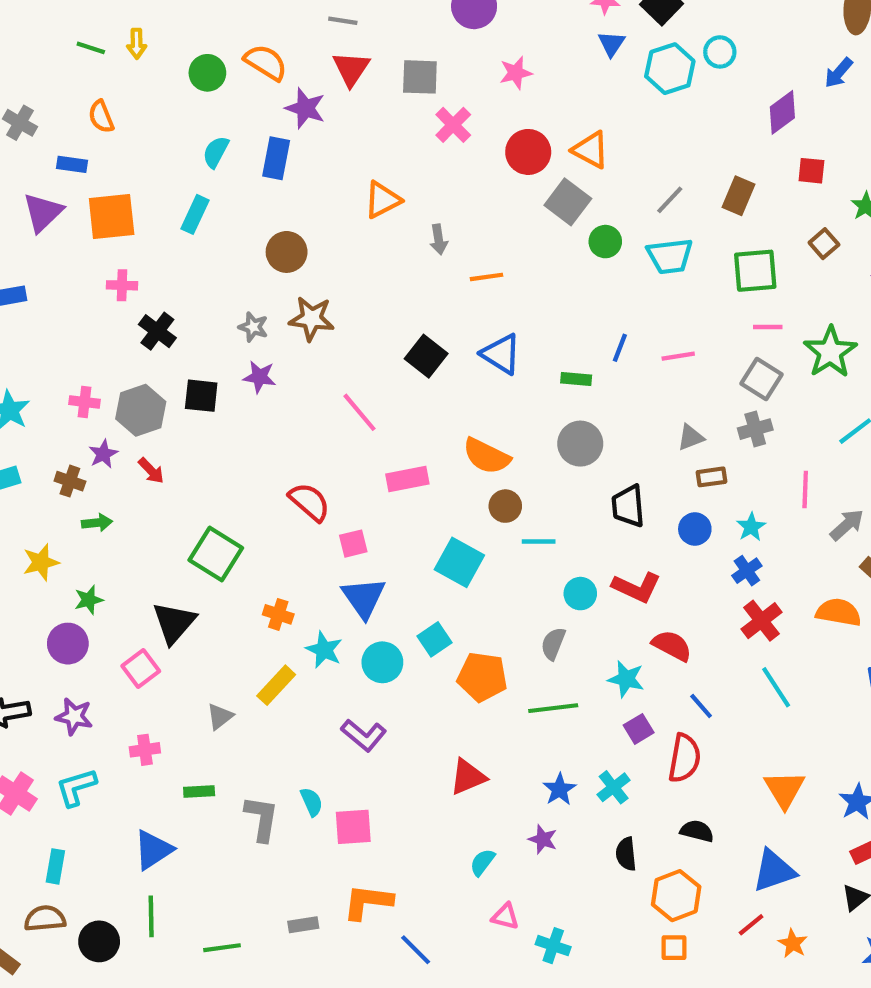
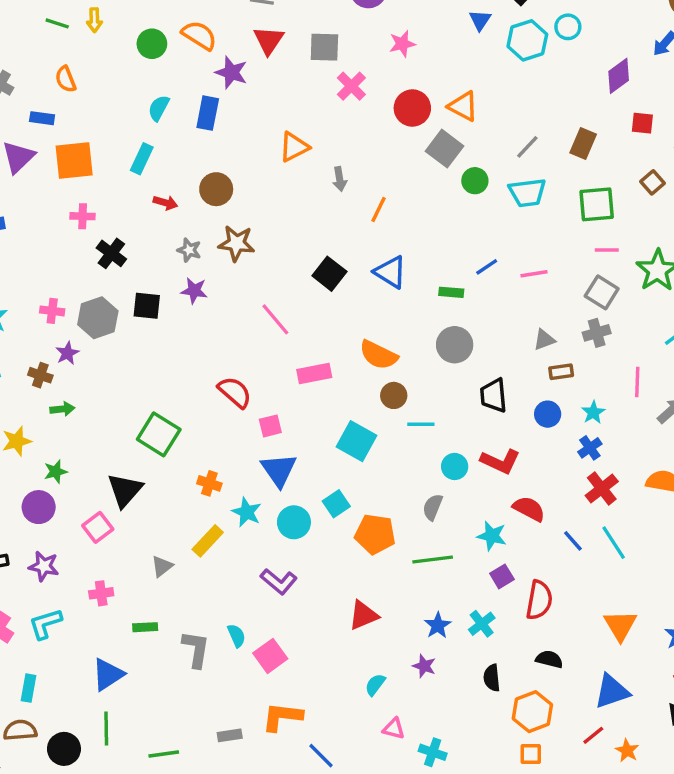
orange line: (487, 277) -> (379, 209), turned -56
blue line: (620, 348) -> (487, 267), turned 35
red arrow: (151, 471) -> (165, 203), moved, turned -30
blue line: (701, 706) -> (573, 541), moved
pink square: (353, 827) -> (270, 656), turned -32

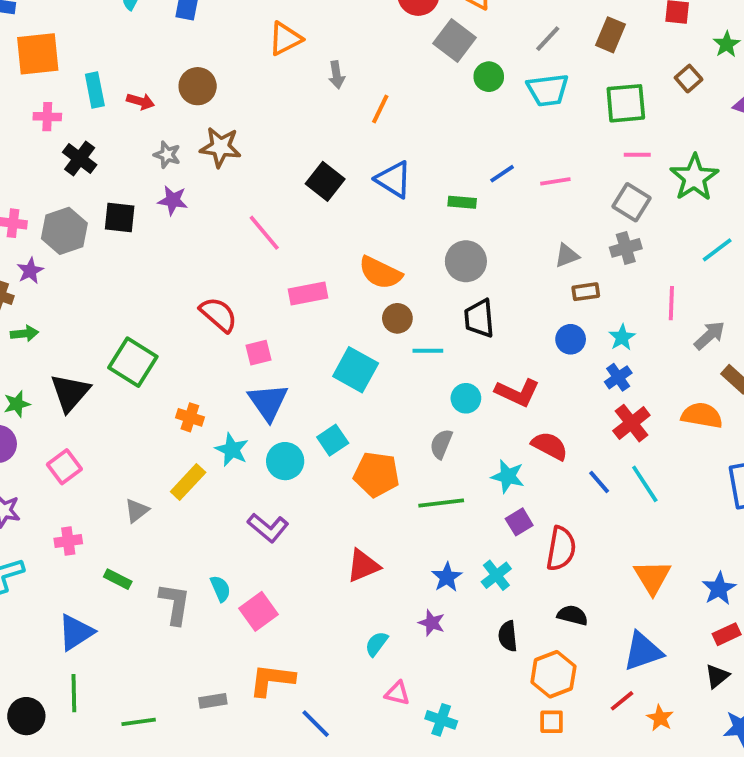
cyan rectangle: (142, 159) -> (95, 90), moved, turned -36
black trapezoid: (494, 395) -> (479, 318), moved
black triangle: (125, 490) -> (70, 393), moved
green rectangle: (145, 627) -> (118, 579), turned 30

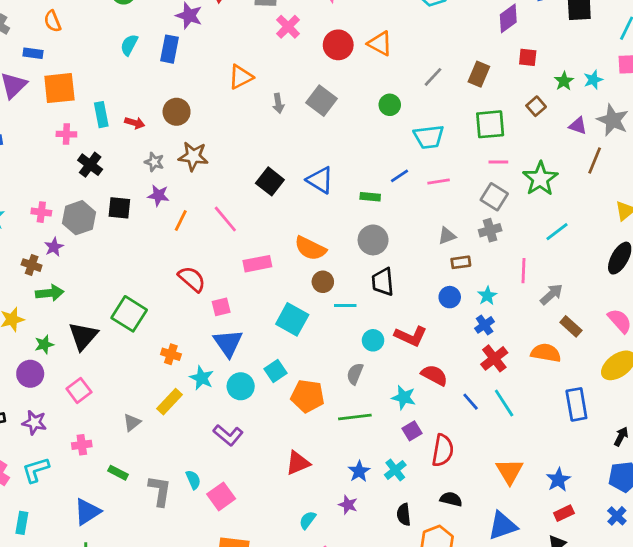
gray square: (454, 41) -> (321, 101), moved
cyan trapezoid: (548, 90) -> (429, 137), moved
orange line: (380, 109) -> (181, 220), moved
green arrow: (24, 334) -> (50, 293), size x1.4

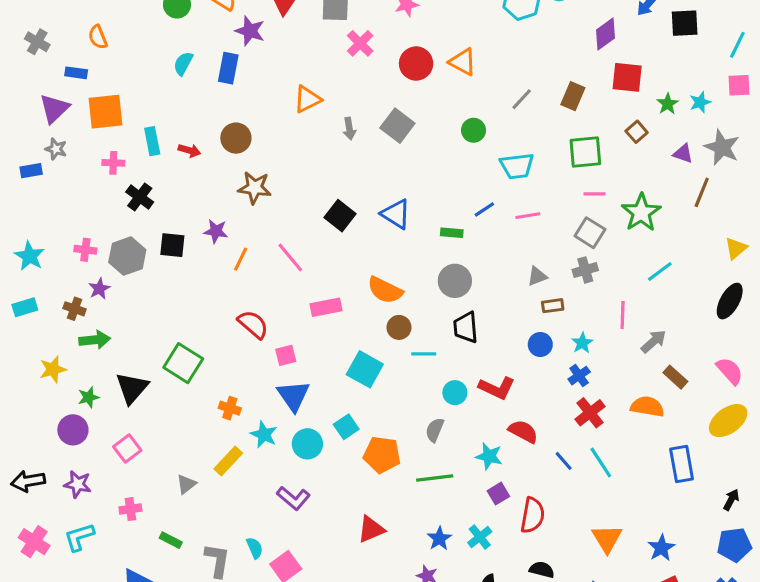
red square: (528, 57) -> (627, 77), size x1.5
gray star: (154, 162) -> (56, 149), moved

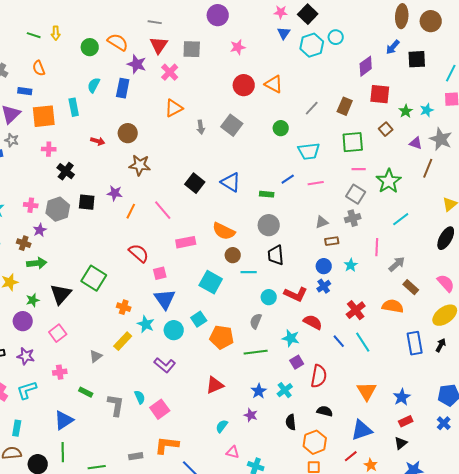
pink cross: (360, 43) -> (170, 72), moved
cyan rectangle: (152, 141) -> (74, 107), moved
blue cross: (579, 376) -> (324, 286), moved
black arrow: (731, 500) -> (441, 345), moved

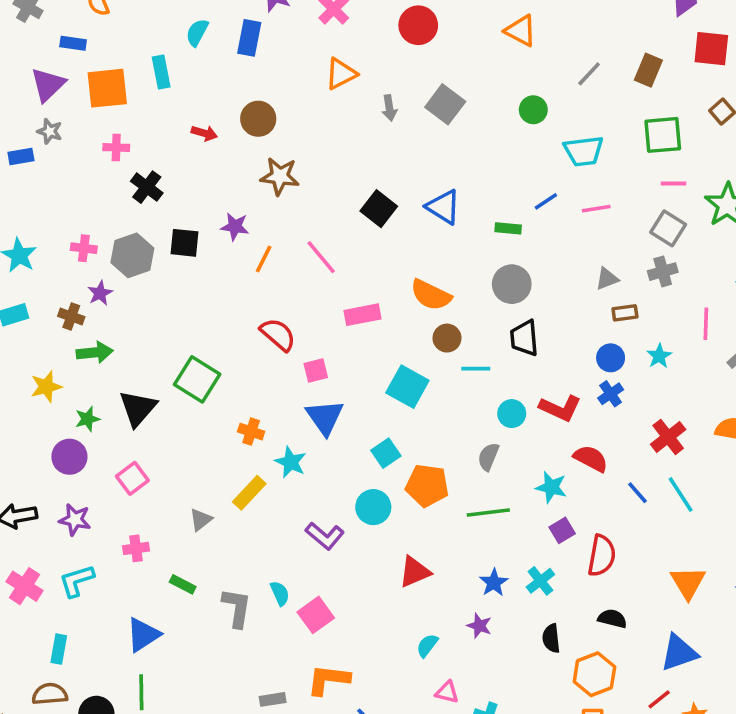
red circle: (244, 85) -> (418, 25), moved
cyan circle: (174, 330) -> (373, 507), moved

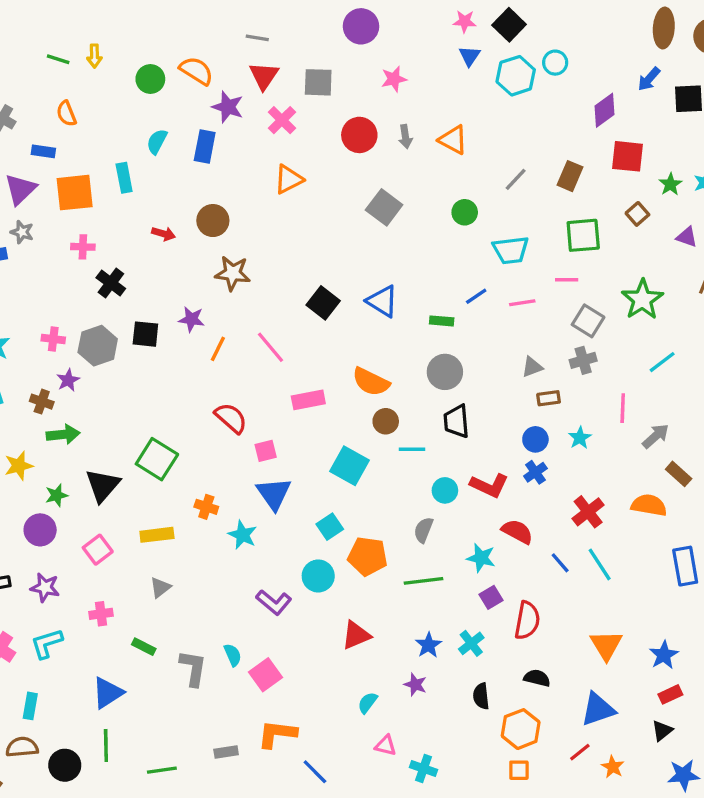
gray arrow: (389, 108) -> (405, 137), moved
pink line: (674, 183) -> (567, 280), moved
yellow rectangle: (249, 493) -> (157, 535), moved, turned 40

